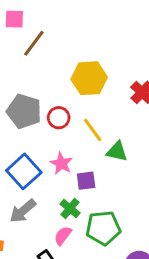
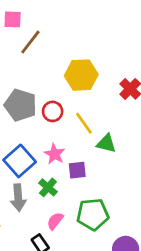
green cross: (70, 208) -> (48, 187), moved
gray arrow: (23, 211) -> (18, 198), turned -55

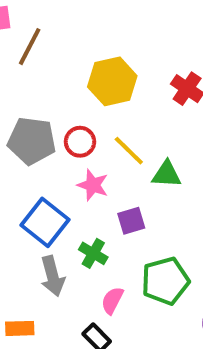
pink star: (55, 154) -> (93, 185), moved

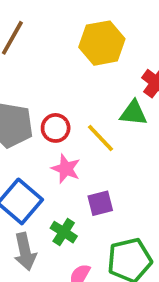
yellow hexagon: (112, 81) -> (102, 43), moved
green triangle: (166, 174) -> (133, 113), moved

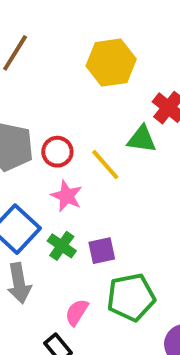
purple square: (100, 203) -> (102, 251), moved
green cross: (64, 232) -> (62, 246), moved

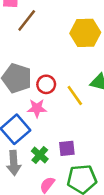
pink star: (67, 196) -> (37, 108), moved, turned -30
green cross: (62, 246) -> (40, 155), moved

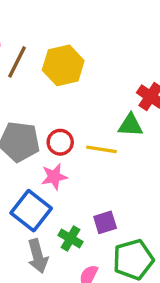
yellow hexagon: (85, 33) -> (63, 65), moved
yellow line: (75, 95) -> (102, 149), turned -35

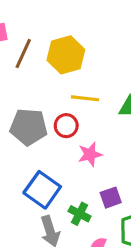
yellow line: (102, 149) -> (85, 98), moved
pink star: (54, 177) -> (90, 154), moved

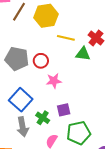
yellow line: (85, 98) -> (66, 38), moved

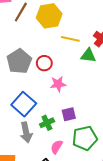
gray pentagon: (17, 59) -> (19, 61), turned 30
green cross: (43, 118) -> (47, 123), turned 32

